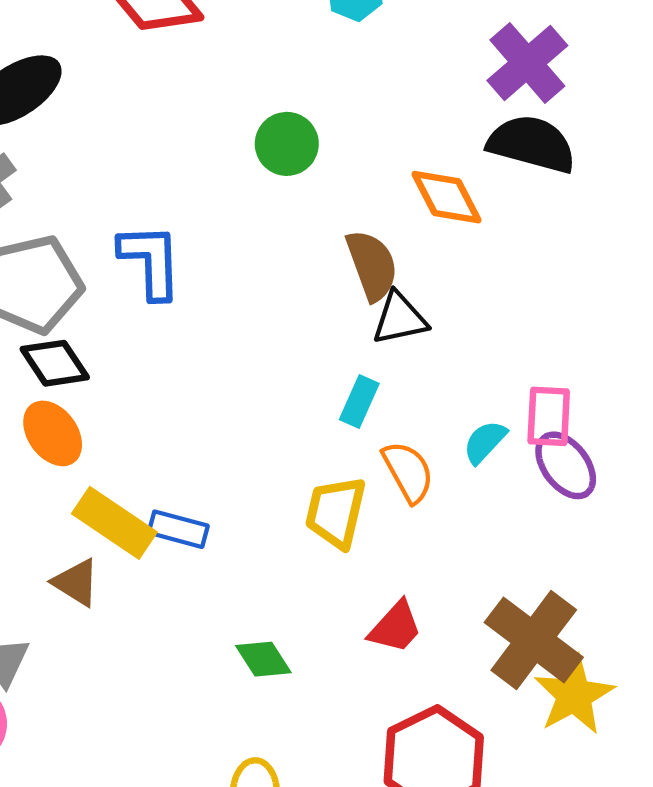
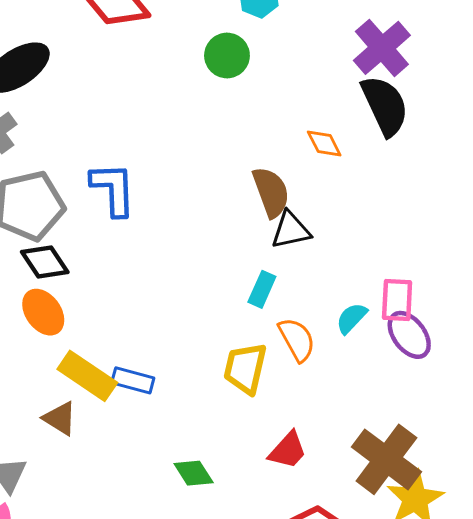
green circle: (287, 144) -> (227, 55), moved
black semicircle: (532, 144) -> (385, 106), turned 50
orange diamond: (446, 197) -> (324, 144), size x0.7

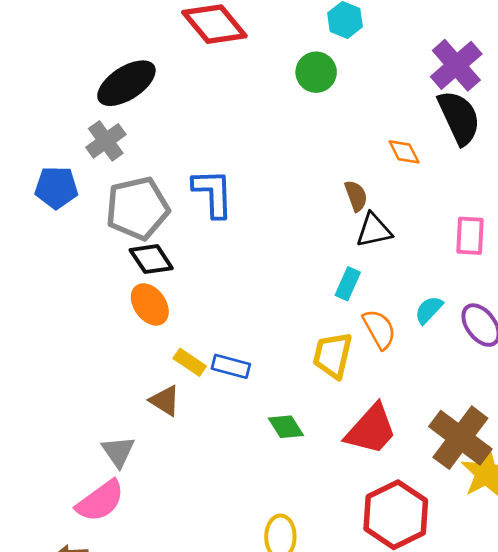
brown semicircle: (271, 192) -> (356, 196), size x0.7
pink rectangle: (397, 300) -> (470, 236), moved
yellow rectangle: (87, 376) -> (190, 362), size x0.6
red trapezoid: (288, 450) -> (371, 429), size x1.5
green diamond: (194, 473) -> (286, 427), moved

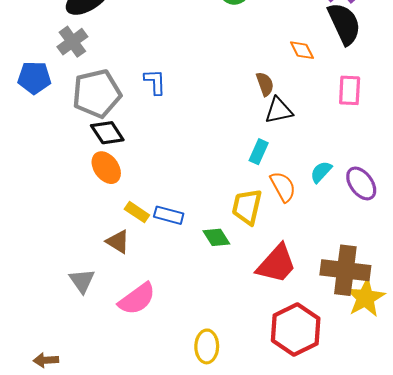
blue L-shape: (213, 193) -> (155, 82), size x0.7
pink rectangle: (470, 236) -> (350, 90), moved
green diamond: (286, 427) -> (216, 237), moved
brown cross: (460, 438) -> (345, 270), turned -30
pink semicircle: (100, 501) -> (137, 299), moved

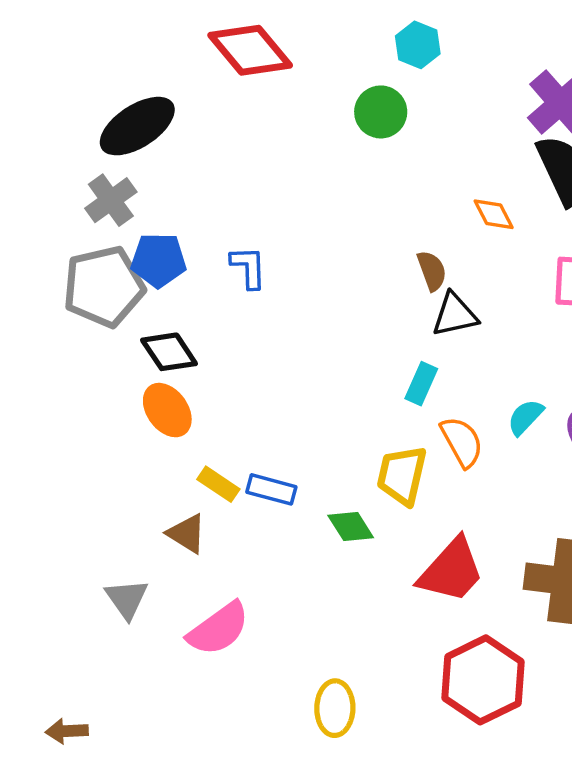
blue pentagon: (34, 78) -> (158, 260), moved
gray pentagon: (97, 94) -> (104, 287), moved

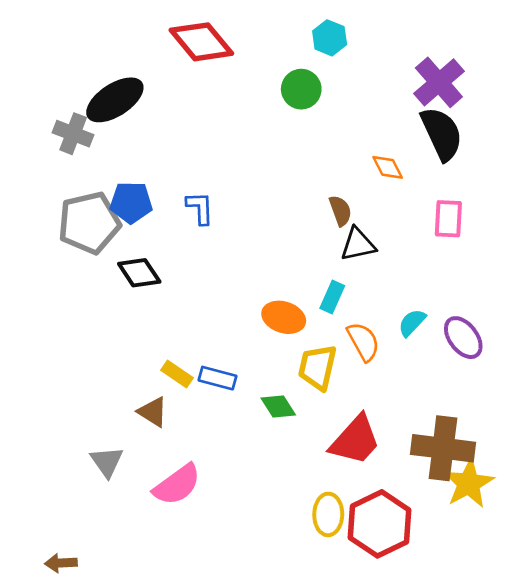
gray cross: (111, 200) -> (73, 134), moved, turned -33
orange ellipse: (167, 410) -> (284, 317), moved, turned -36
yellow ellipse: (335, 708) -> (328, 514), moved

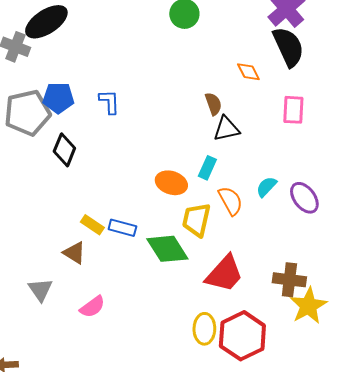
black diamond: (139, 273) -> (64, 150), turned 56
green diamond: (278, 406) -> (167, 249), size x1.6
brown cross: (443, 448) -> (289, 280), size x0.7
pink semicircle: (177, 485) -> (92, 307), size x0.7

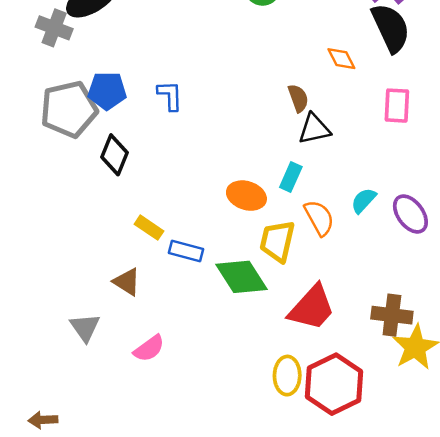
yellow rectangle: (92, 225) -> (149, 228), moved

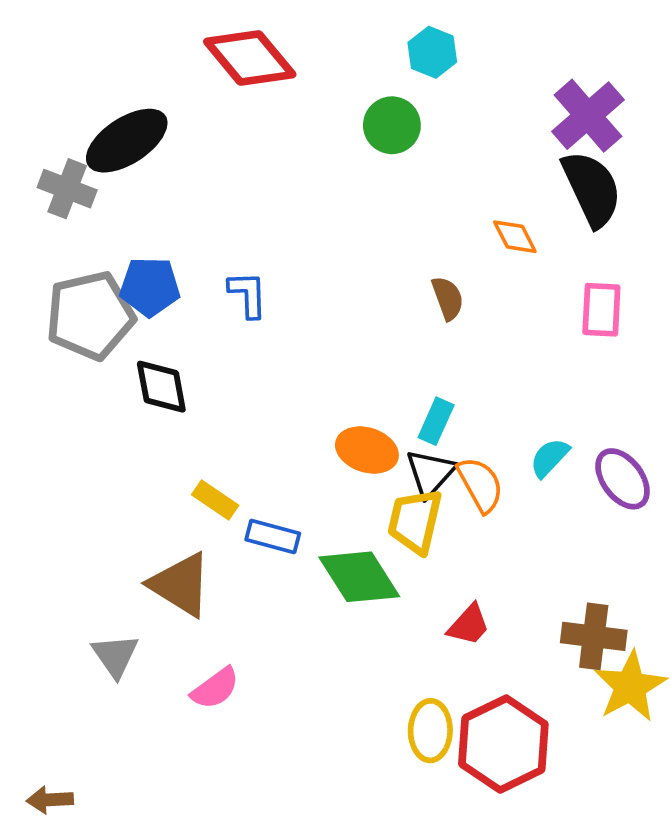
black triangle: (314, 129) -> (430, 473), moved, turned -36
black diamond: (115, 155) -> (161, 387), turned -33
brown triangle: (127, 282) -> (181, 585), size x1.5
red trapezoid: (312, 308) -> (469, 625), size x0.6

